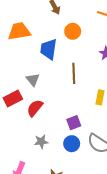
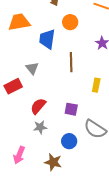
red semicircle: (35, 108) -> (38, 106), moved
purple square: (74, 123) -> (71, 109), turned 32
blue circle: (72, 144) -> (69, 141), moved

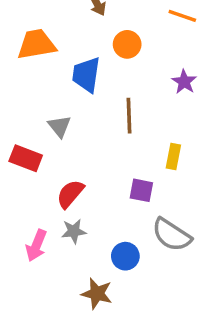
red rectangle: (13, 86) -> (26, 158), turned 48
purple square: (71, 109) -> (141, 190), moved
pink arrow: (19, 155) -> (36, 245), moved

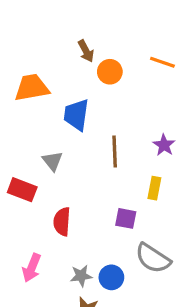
orange circle: (127, 44) -> (110, 72), moved
purple star: (184, 82) -> (164, 145), moved
red semicircle: (70, 194) -> (62, 222), turned -36
gray star: (74, 231) -> (81, 276), moved

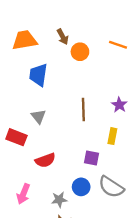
orange trapezoid: (32, 88) -> (25, 40), moved
blue trapezoid: (76, 115) -> (38, 75), moved
red semicircle: (62, 222) -> (45, 160), turned -114
blue circle: (111, 277) -> (81, 187), moved

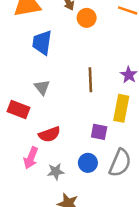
yellow rectangle: (112, 136) -> (121, 108), size x1.5
gray semicircle: (111, 187) -> (120, 163), turned -100
pink arrow: (23, 194) -> (31, 158), moved
gray star: (59, 200) -> (56, 172), moved

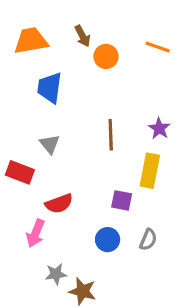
gray semicircle: (120, 163) -> (148, 240), size x0.6
gray star: (56, 172) -> (56, 274), moved

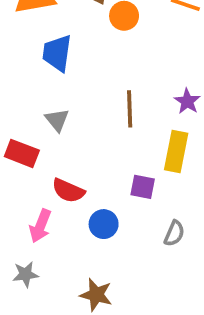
red semicircle: (59, 204) -> (68, 191), turned 44
blue circle: (108, 240) -> (104, 224), moved
gray star: (56, 274) -> (25, 274), moved

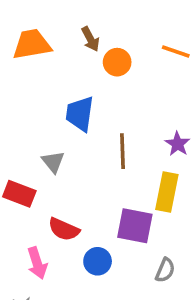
blue trapezoid: (57, 53) -> (80, 114), moved
purple square: (143, 187) -> (135, 226), size x1.5
pink arrow: (40, 226) -> (37, 263), turned -40

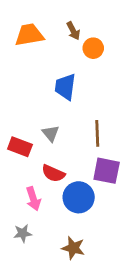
brown line: (122, 151) -> (97, 133), moved
gray triangle: (53, 162) -> (51, 133), moved
blue circle: (98, 261) -> (79, 197), size x1.5

